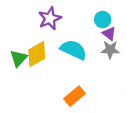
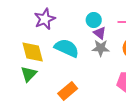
yellow diamond: (37, 54) -> (33, 52), turned -75
green triangle: (18, 58) -> (29, 74), moved

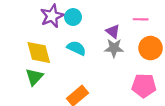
cyan circle: (94, 20) -> (73, 17), moved
cyan semicircle: (67, 48) -> (76, 48), size x0.7

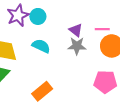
pink line: (141, 19) -> (102, 29), moved

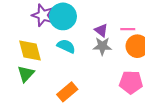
purple star: (18, 15) -> (43, 15), turned -30
cyan circle: (38, 16) -> (63, 16), size x1.6

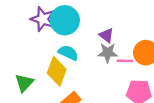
pink line: (128, 29) -> (125, 61), moved
yellow diamond: (30, 50) -> (57, 71), moved, turned 35

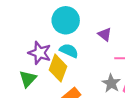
purple star: (43, 19) -> (40, 53), moved
gray star: (108, 53) -> (111, 83), moved, turned 30

